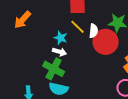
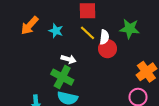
cyan star: (61, 38) -> (56, 31), moved
red circle: (106, 42) -> (107, 49), moved, size x0.7

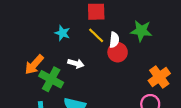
orange arrow: (30, 25) -> (34, 65), moved
green cross: (62, 77) -> (51, 79), moved

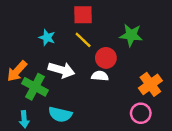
white semicircle: (114, 40) -> (100, 76), moved, turned -91
white arrow: (76, 63) -> (61, 70), size x1.5

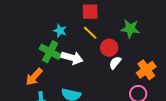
orange arrow: (17, 71) -> (34, 77), moved
white semicircle: (100, 76) -> (115, 63), moved, turned -56
green cross: (35, 87) -> (50, 52), moved

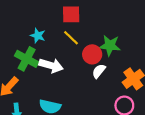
green star: (130, 29) -> (110, 46), moved

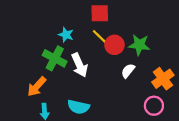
red circle: (92, 54) -> (114, 45), moved
white arrow: (51, 66) -> (80, 65), turned 50

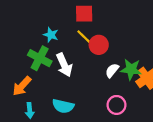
green star: (139, 45) -> (131, 69), moved
pink circle: (154, 106) -> (117, 105), moved

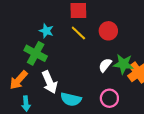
red circle: (99, 45) -> (108, 31), moved
white arrow: (64, 65) -> (50, 82), moved
cyan semicircle: (63, 106) -> (71, 99), moved

